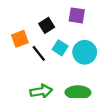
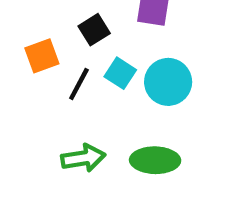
black line: (39, 53) -> (79, 84), turned 66

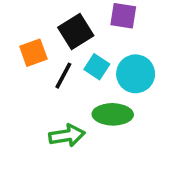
black square: (94, 30) -> (76, 32), size x1.4
green ellipse: (155, 160) -> (113, 114), moved

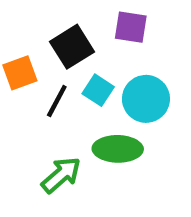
green arrow: (67, 136) -> (61, 175), turned -32

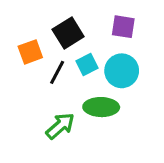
purple square: (131, 27) -> (123, 27), moved
cyan square: (98, 90) -> (87, 65), turned 30

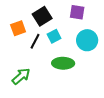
cyan circle: (122, 71) -> (87, 40), moved
green arrow: (60, 126) -> (21, 76), moved

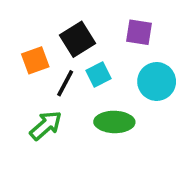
green arrow: (21, 76) -> (46, 125), moved

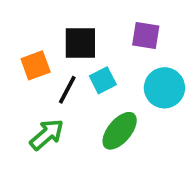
black square: (77, 39) -> (80, 43), turned 32
green ellipse: (114, 122) -> (120, 131), turned -51

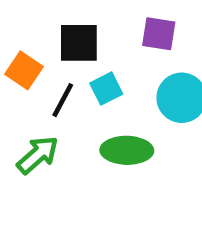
orange square: (36, 65) -> (24, 70), turned -36
green ellipse: (120, 131) -> (127, 150), turned 51

